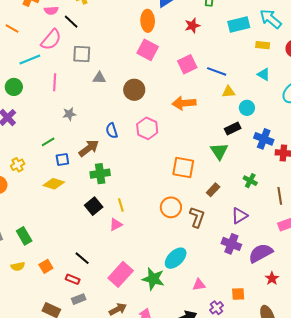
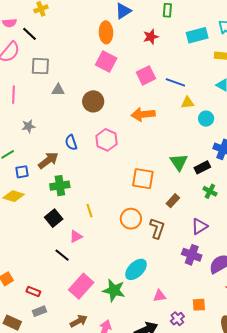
black rectangle: (233, 128) -> (202, 167), moved
yellow line: (121, 205) -> (90, 211), moved
black line: (82, 258) -> (62, 255), moved

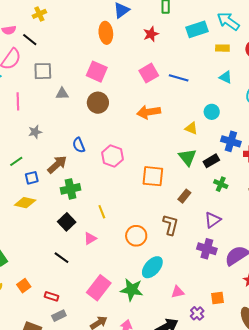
pink square: (106, 62) -> (97, 72), moved
yellow triangle: (188, 103) -> (191, 128), moved, turned 32
pink hexagon: (106, 140) -> (112, 156), moved
orange circle: (131, 219) -> (136, 236), moved
black line: (62, 255) -> (62, 258), moved

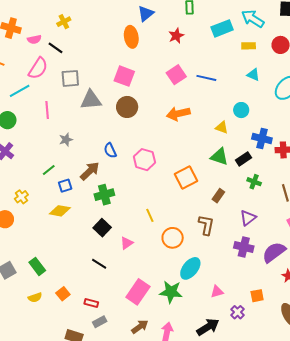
gray triangle: (62, 94) -> (91, 100), size x1.6
green triangle: (187, 157) -> (219, 157), turned -30
orange square: (153, 176) -> (186, 177), turned -30
yellow line: (102, 212) -> (150, 215), moved

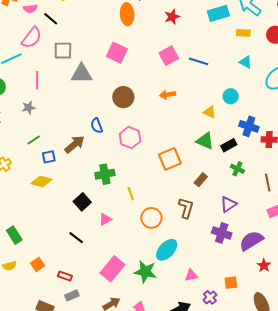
brown circle: (127, 107) -> (123, 97), moved
orange arrow: (178, 114) -> (168, 95), size x0.7
gray star: (66, 140) -> (29, 108), moved
green cross: (104, 195) -> (105, 174), moved

